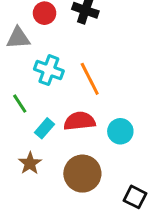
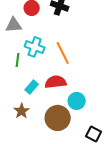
green line: (20, 104) -> (18, 60), moved, turned 40
cyan circle: (120, 131) -> (77, 101), moved

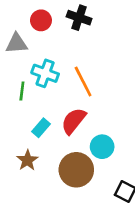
red semicircle: (56, 82) -> (74, 121), turned -45

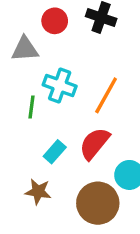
orange line: (83, 81) -> (106, 95), turned 56
brown star: (27, 160) -> (38, 192), turned -30

